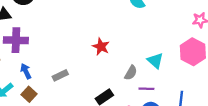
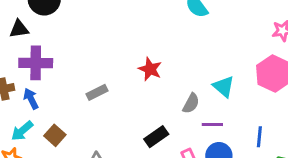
blue arrow: (26, 71) -> (31, 99), moved
gray rectangle: (60, 75) -> (97, 92), moved

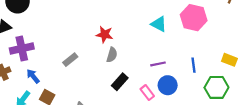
cyan triangle: (224, 87) -> (159, 24), moved
blue arrow: (31, 99) -> (33, 76), moved
gray semicircle: (191, 103) -> (112, 55), moved

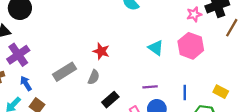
purple cross: (22, 48) -> (18, 55), turned -30
gray semicircle: (112, 55) -> (94, 77), moved
gray rectangle: (70, 60) -> (64, 72), size x1.5

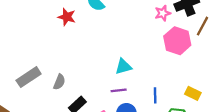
pink hexagon: (191, 46) -> (177, 41), moved
cyan triangle: (156, 48) -> (123, 67), moved, turned -49
red star: (101, 51) -> (67, 17), moved

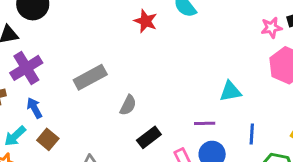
cyan triangle: (123, 67) -> (230, 91), moved
gray rectangle: (29, 77) -> (90, 77), moved

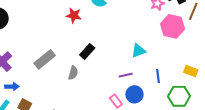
blue arrow: (34, 108) -> (12, 87), turned 128
black rectangle: (149, 137) -> (87, 51), moved

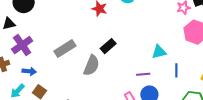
gray semicircle: (73, 73) -> (91, 65), size x1.5
blue line: (158, 76) -> (176, 70), moved

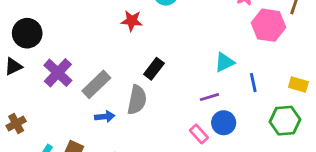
purple cross: (22, 45) -> (58, 73), moved
blue arrow: (29, 71) -> (105, 117), moved

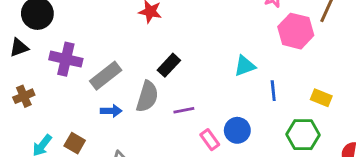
purple cross: (58, 73) -> (66, 59), turned -36
purple line: (209, 97) -> (184, 110), moved
brown cross: (16, 123) -> (24, 96), moved

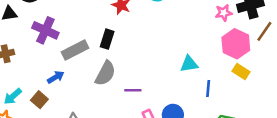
black rectangle: (169, 65) -> (107, 39), moved, turned -36
yellow rectangle: (321, 98) -> (241, 72), moved
blue arrow: (111, 111) -> (56, 77), moved, turned -42

